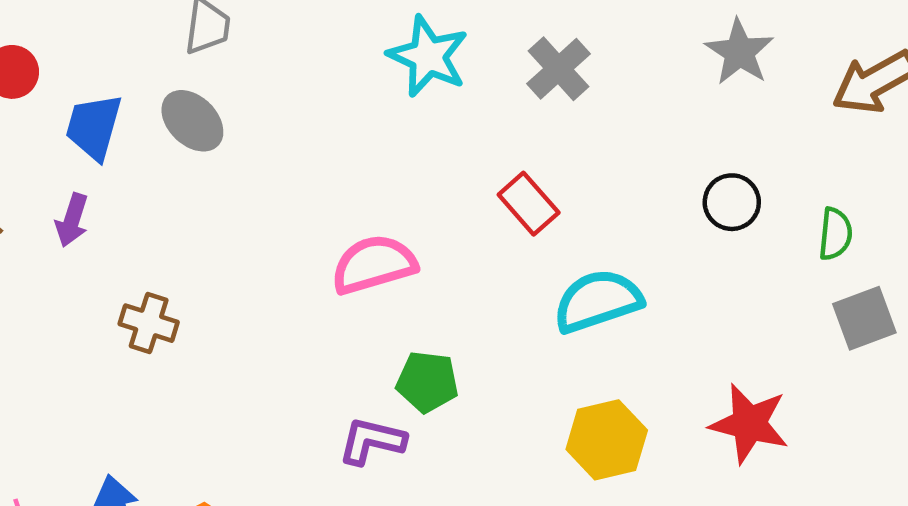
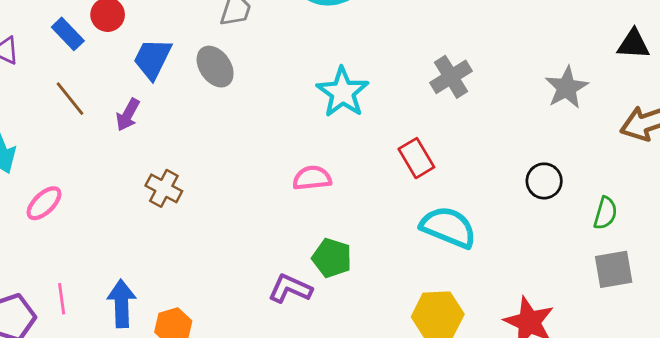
cyan star: (428, 56) -> (343, 92), moved
pink semicircle: (374, 264) -> (312, 178), size x0.7
cyan semicircle: (598, 301) -> (448, 227), turned 30

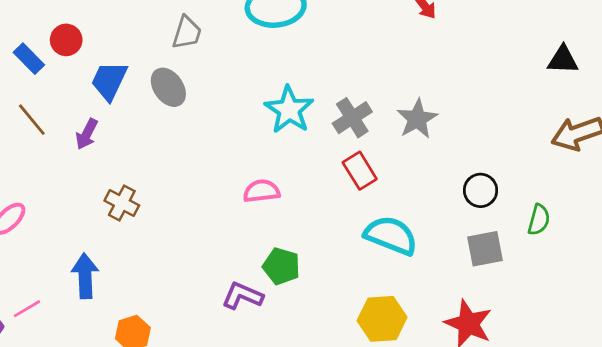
gray cross: (451, 77) -> (352, 118), moved
gray star: (567, 88) -> (417, 119), moved
gray square: (614, 269) -> (485, 249), moved
pink line: (62, 299) -> (27, 309), turned 68
blue arrow: (122, 304) -> (85, 276), moved

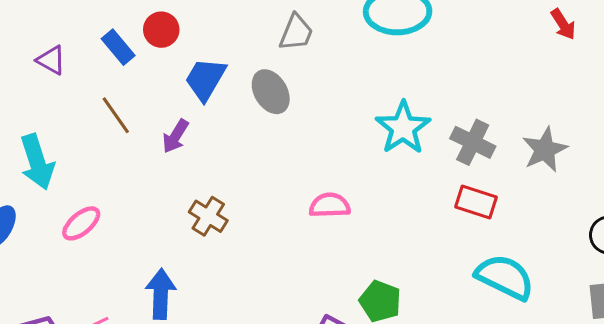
gray cross: (352, 118) -> (473, 142), turned -36
red rectangle: (360, 171) -> (476, 202), turned -45
pink semicircle: (261, 191) -> (330, 205), moved

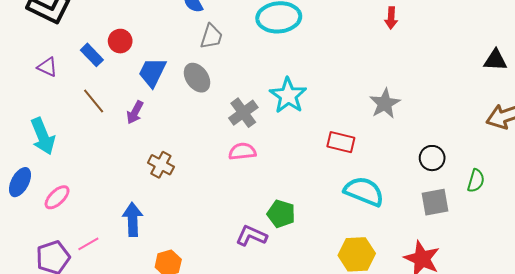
red arrow: (563, 24) -> (391, 18), turned 40
gray cross: (473, 142) -> (243, 113), moved, turned 32
pink ellipse: (81, 223) -> (57, 197), moved

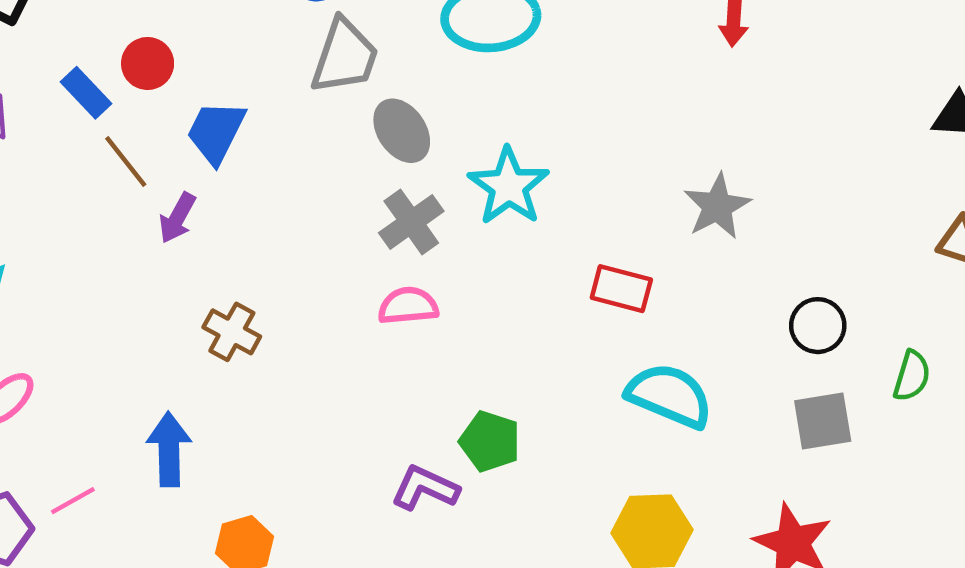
gray trapezoid: (211, 36) -> (345, 56), size x1.4
gray ellipse: (197, 78) -> (402, 131), moved
brown line: (94, 101) -> (126, 162), moved

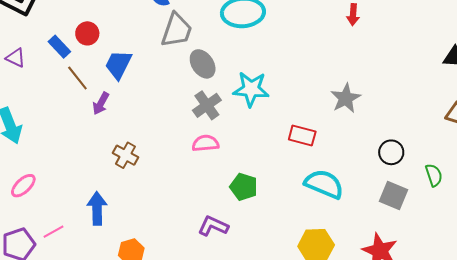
cyan star: (509, 186) -> (251, 89), turned -30
green semicircle: (912, 376) -> (434, 175), turned -35
gray square: (823, 421) -> (393, 196), turned 32
green pentagon: (490, 441) -> (244, 187), moved

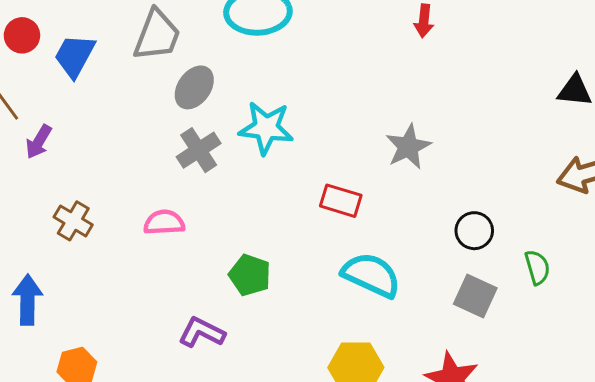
gray ellipse: (203, 64) -> (194, 87), turned 68
blue trapezoid: (118, 65) -> (75, 56), moved
pink semicircle: (205, 143) -> (164, 222), moved

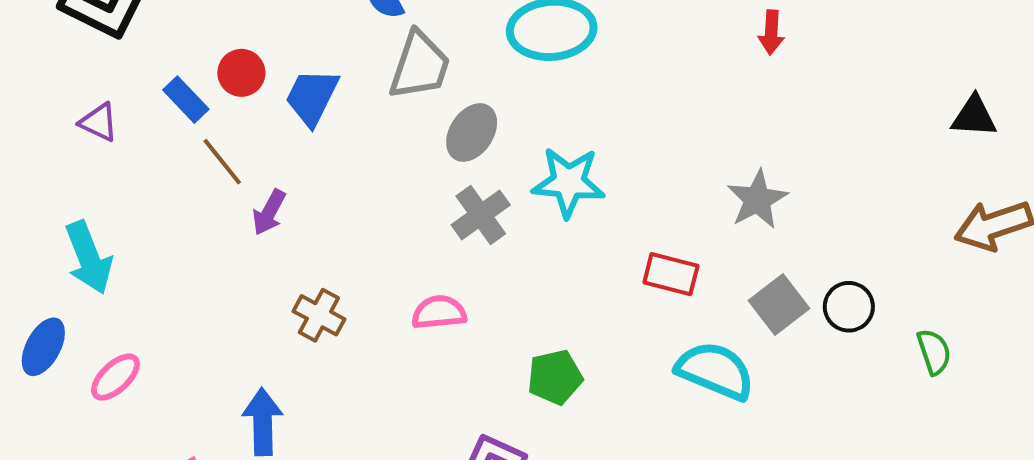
green pentagon: (250, 275) -> (555, 377), turned -30
gray square: (475, 296) -> (779, 305), moved, turned 30

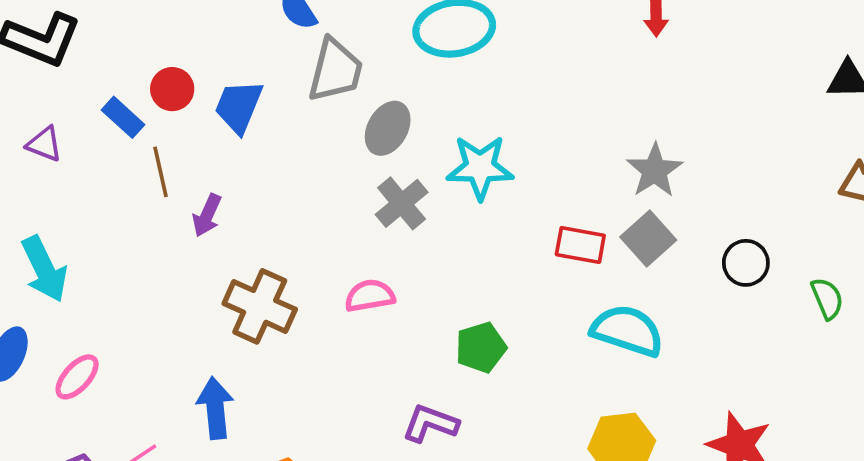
brown line: (222, 162) -> (160, 172), turned 30
gray square: (779, 305) -> (648, 239), moved
brown cross: (319, 315) -> (260, 306), size x1.5

